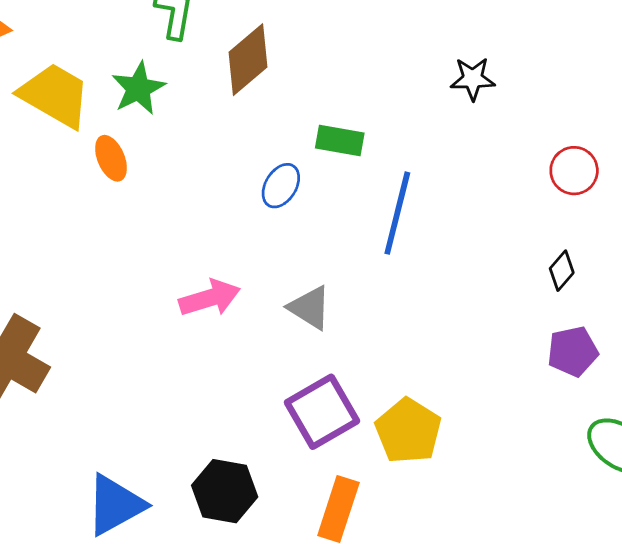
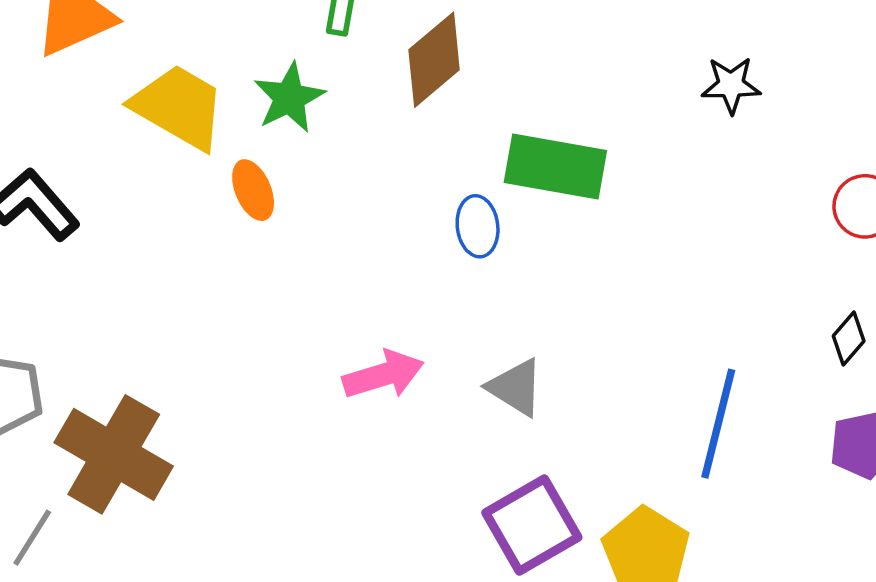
green rectangle: (340, 140) -> (555, 167), size x1.6
blue ellipse: (281, 186) -> (478, 226), turned -39
blue line: (397, 213) -> (718, 424), moved

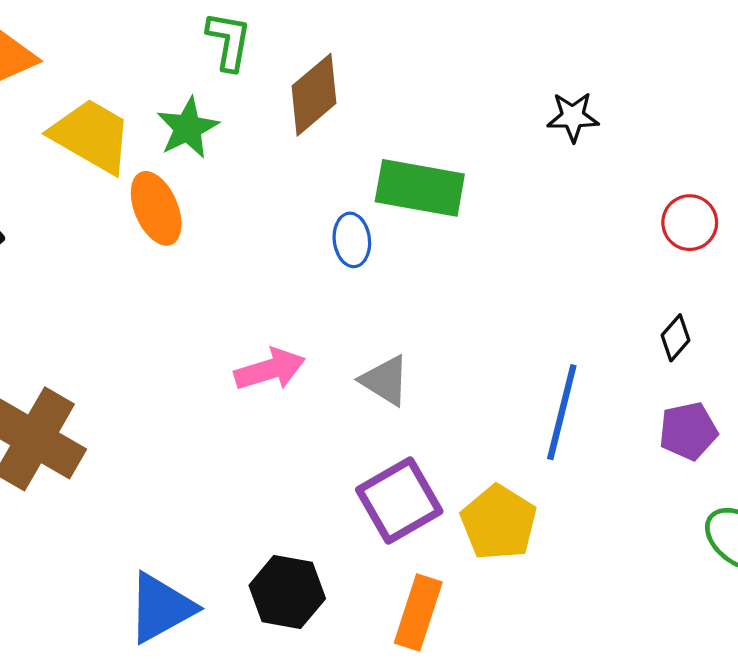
orange ellipse: (253, 190) -> (156, 208), size x1.4

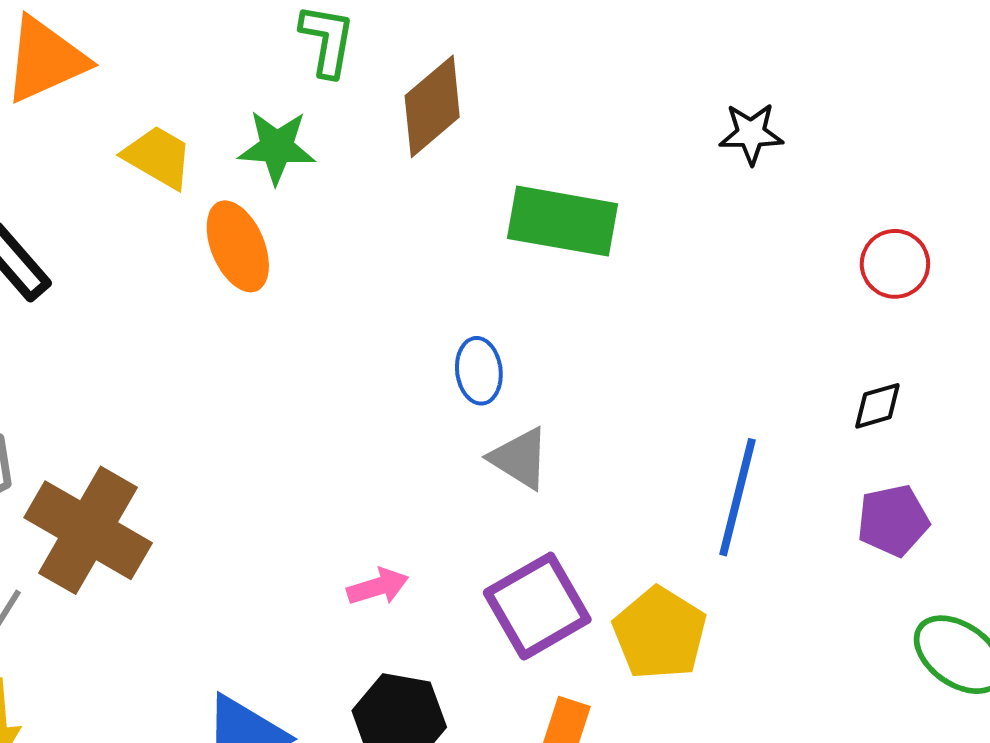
green star: (188, 128) -> (277, 147), turned 30
yellow trapezoid: (91, 136) -> (158, 157), size x0.7
blue ellipse: (352, 240) -> (479, 371), moved
black diamond: (676, 338) -> (877, 406), turned 33
pink arrow: (270, 369) -> (378, 587), moved, size x0.7

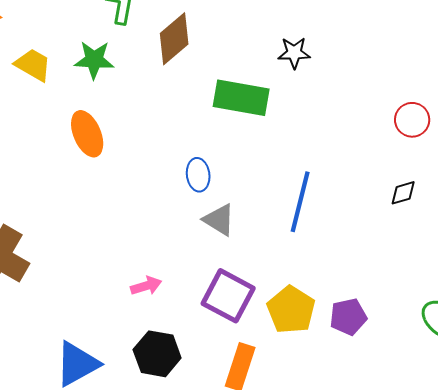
black star: (751, 134) -> (294, 53), moved
orange ellipse: (238, 246) -> (87, 134), moved
blue line: (737, 497) -> (300, 202), moved
purple pentagon: (893, 521) -> (348, 317), moved
purple square: (537, 606) -> (228, 296), turned -32

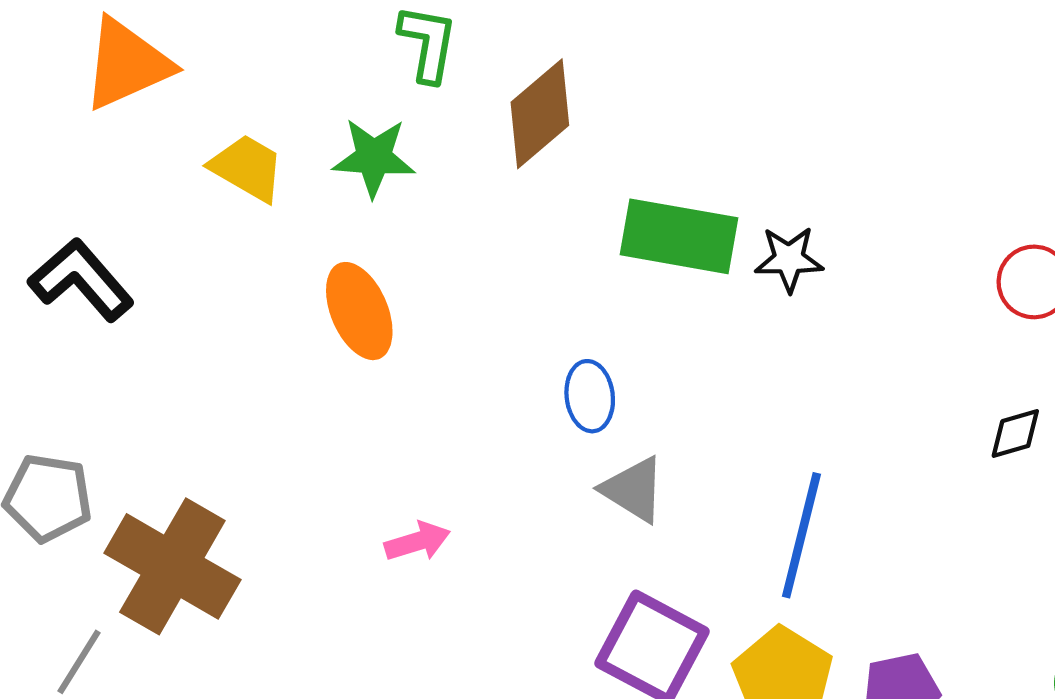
black star: (294, 53) -> (789, 259), moved
blue line: (300, 202) -> (801, 535), moved
pink arrow: (146, 286) -> (417, 541), moved

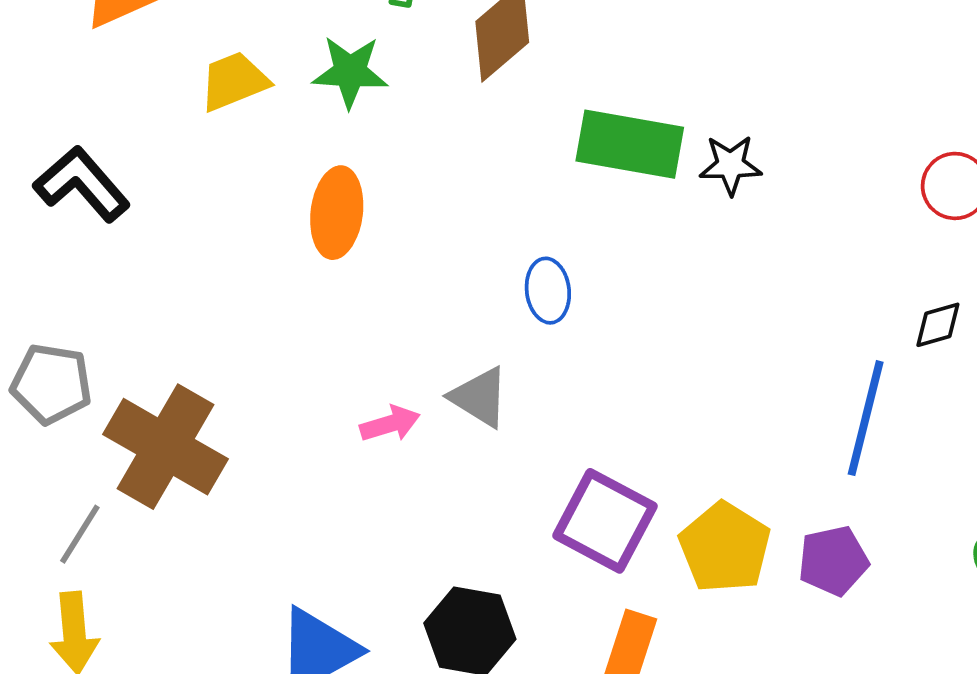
yellow trapezoid: (247, 168) -> (234, 81), turned -52
orange ellipse: (359, 311) -> (337, 213), turned 30
gray triangle: (633, 490) -> (479, 397), moved
blue line: (801, 535) -> (866, 418), moved

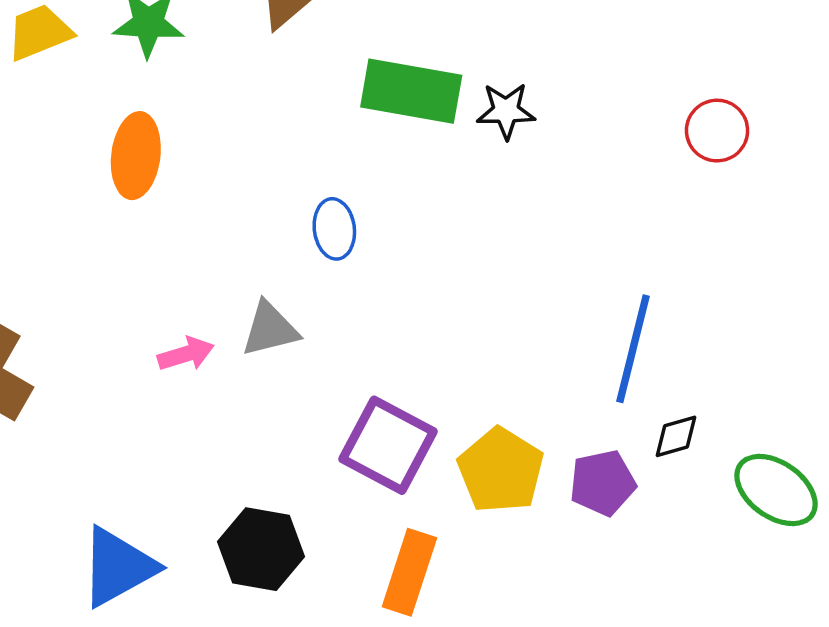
black diamond: (938, 325) -> (676, 436), moved
gray triangle: (479, 397) -> (270, 329), turned -46

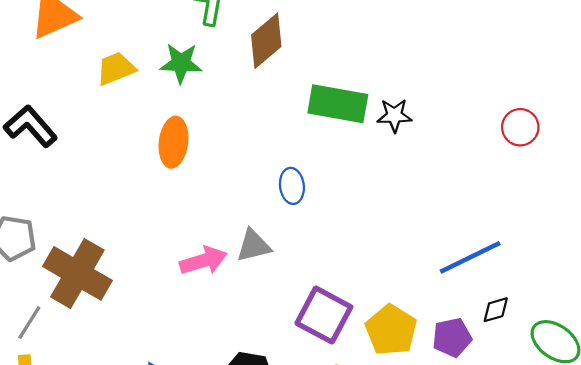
blue line: (633, 349) -> (470, 257), turned 50
pink arrow: (186, 354) -> (203, 261), size x1.4

